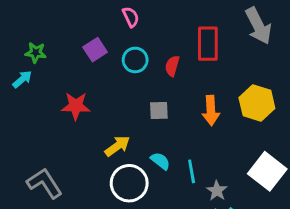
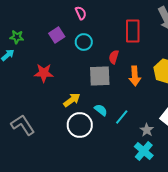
red semicircle: (172, 66) -> (114, 57), moved
gray square: (159, 110) -> (100, 76), size x1.6
cyan line: (192, 171) -> (122, 117), turned 49
gray star: (217, 191) -> (147, 130), moved

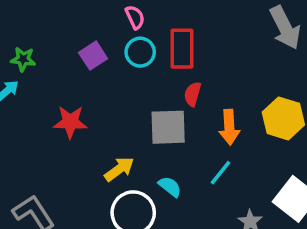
red rectangle: (133, 31) -> (182, 49), moved
cyan circle: (84, 42) -> (140, 52), moved
cyan line: (122, 117) -> (221, 173), moved

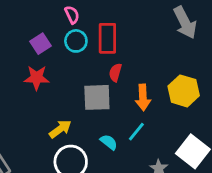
red star: (70, 122) -> (37, 78), moved
cyan semicircle: (170, 187) -> (109, 142), moved

